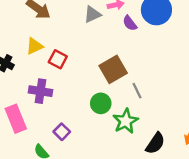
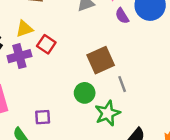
purple cross: (40, 91) -> (19, 56), moved, turned -30
purple square: (62, 132) -> (43, 117), turned 35

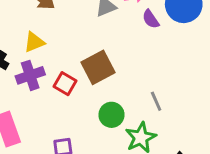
red square: (46, 44) -> (65, 84), moved
brown square: (101, 60) -> (98, 67), moved

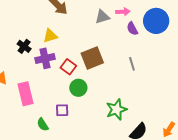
gray line: (156, 101) -> (132, 64), moved
green circle: (111, 115) -> (78, 88), moved

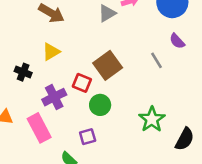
purple semicircle: (132, 29) -> (177, 41), moved
purple cross: (45, 58) -> (54, 97), moved

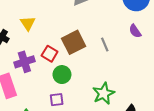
yellow triangle: (51, 52) -> (28, 23), turned -42
gray line: (156, 60) -> (105, 44), moved
purple square: (88, 137) -> (57, 100), moved

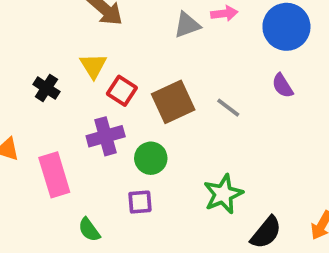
gray line: (105, 44) -> (228, 108), turned -32
red square: (50, 54) -> (122, 91), moved
purple cross: (24, 62) -> (106, 136), moved

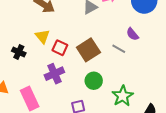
purple semicircle: (282, 86) -> (132, 34), moved
green circle: (151, 158) -> (94, 81), moved

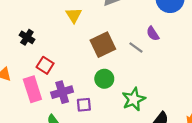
yellow triangle: (42, 36) -> (74, 15), moved
red square: (60, 48) -> (45, 65), moved
purple cross: (54, 74) -> (62, 92), moved

